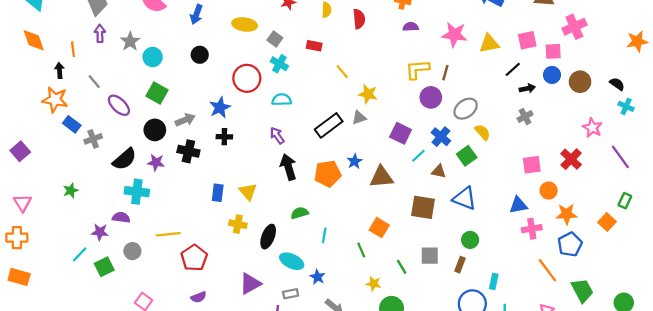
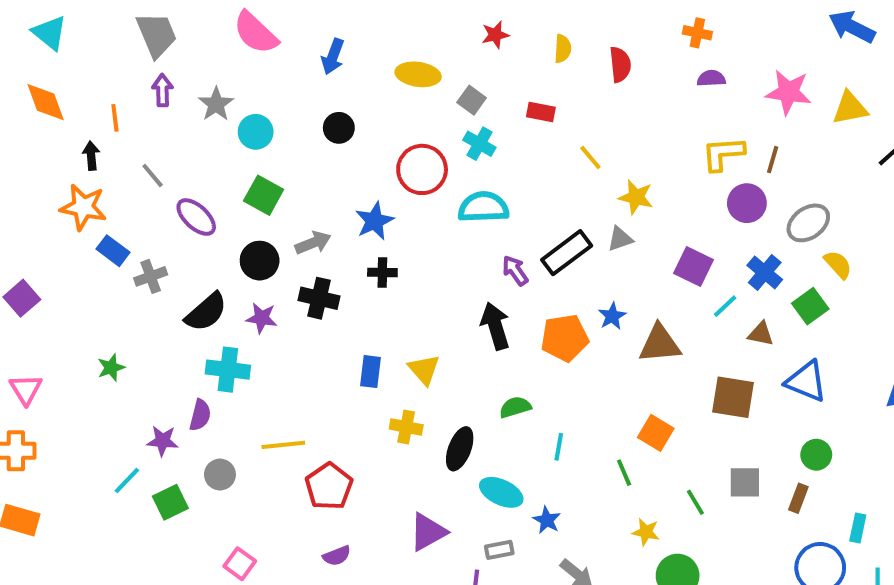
cyan semicircle: (282, 100) -> (483, 207), size x1.4
purple arrow: (277, 136) -> (515, 270), moved
purple semicircle: (121, 217) -> (200, 415), turned 96

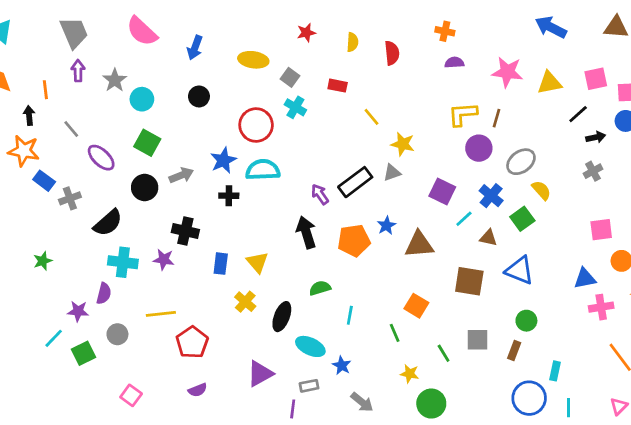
cyan semicircle: (483, 207) -> (263, 170), moved
black cross: (319, 298) -> (185, 231), moved
purple star: (262, 318) -> (164, 260), moved
yellow cross: (406, 427) -> (245, 302), turned 30

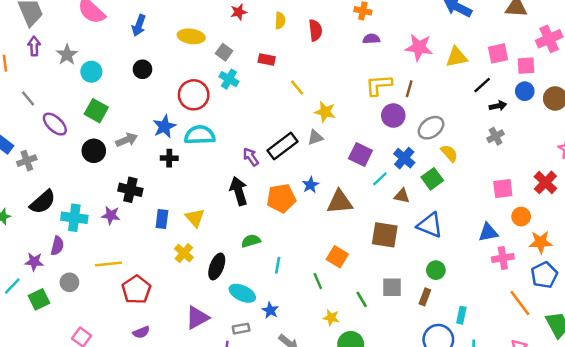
black semicircle: (108, 223) -> (43, 202), moved

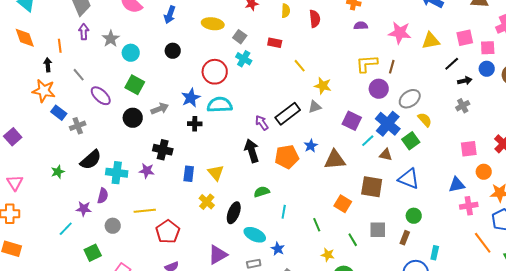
blue cross: (404, 158) -> (388, 124), size x1.4
orange square: (337, 257) -> (343, 204), moved
green square: (39, 299) -> (93, 253), moved

